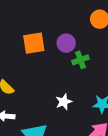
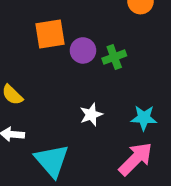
purple circle: (66, 43) -> (83, 50), moved

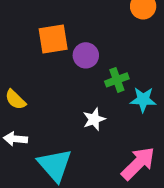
green cross: (114, 57) -> (117, 80), moved
cyan star: (144, 118) -> (143, 100), moved

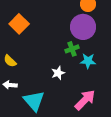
orange square: (53, 39) -> (19, 24), moved, turned -36
purple circle: (86, 55) -> (83, 27), moved, size x1.6

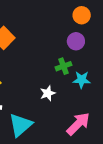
purple circle: (83, 27) -> (76, 41), size x0.6
cyan triangle: (34, 101) -> (21, 125), turned 30

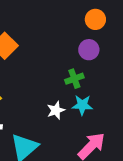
cyan star: (82, 80) -> (82, 105), moved

